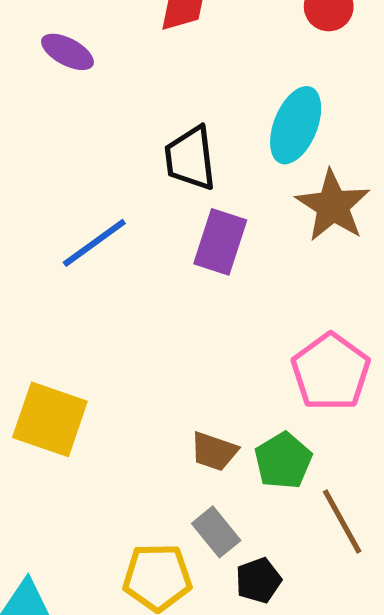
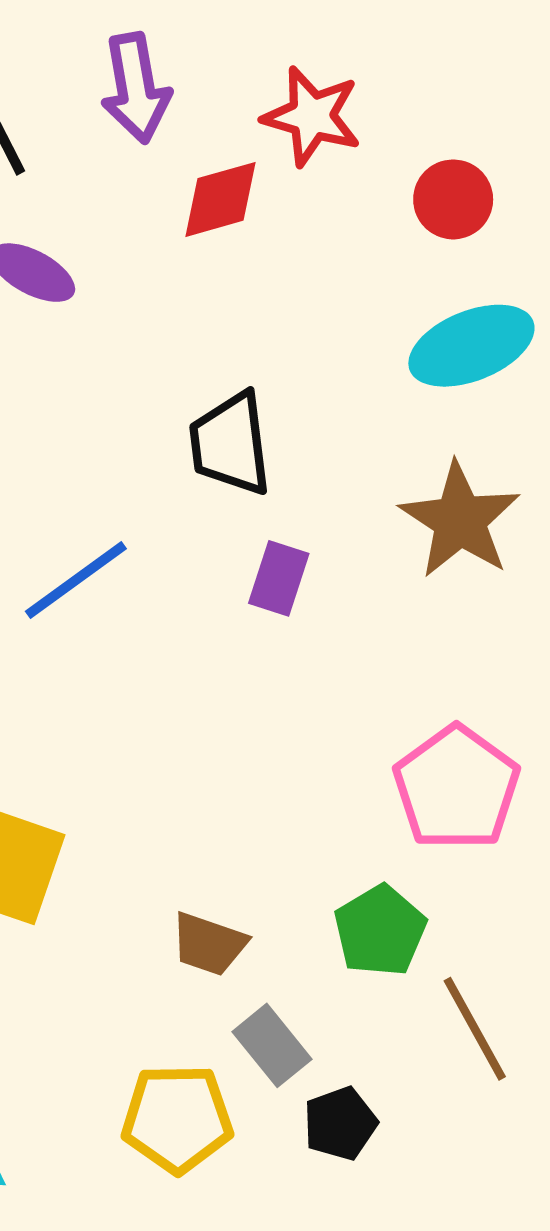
cyan ellipse: (296, 125) -> (471, 346), moved, turned 46
purple rectangle: (220, 242) -> (279, 578), size x0.7
brown trapezoid: (214, 451) -> (209, 944), moved

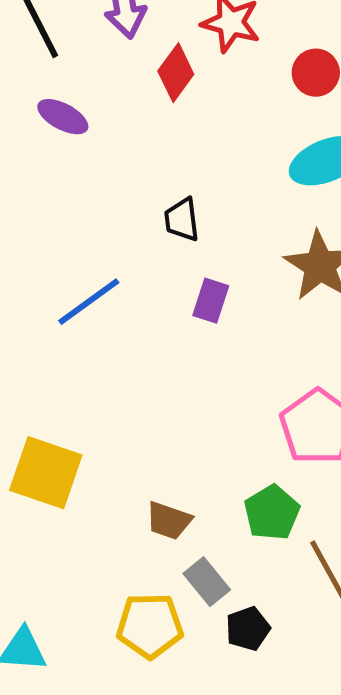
red diamond: (220, 199) -> (176, 73), turned -38
black trapezoid: (230, 444) -> (182, 220), size x0.7

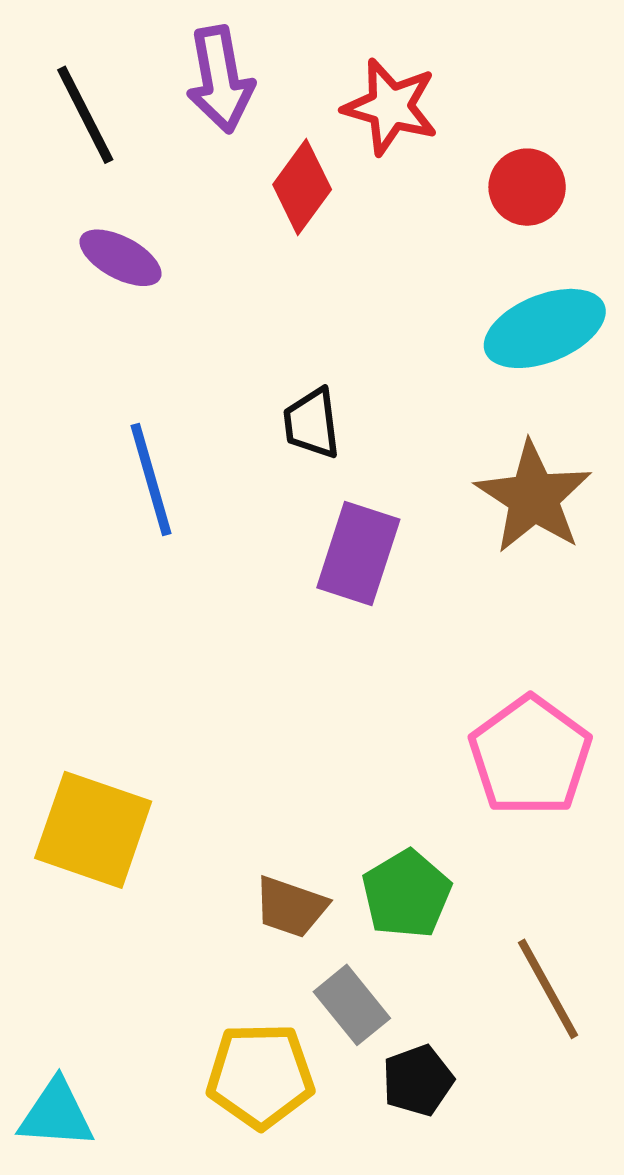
purple rectangle: (211, 301) -> (358, 553), size x1.4
blue line: (89, 302) -> (151, 480), moved, turned -70
green pentagon: (272, 513) -> (407, 894), moved

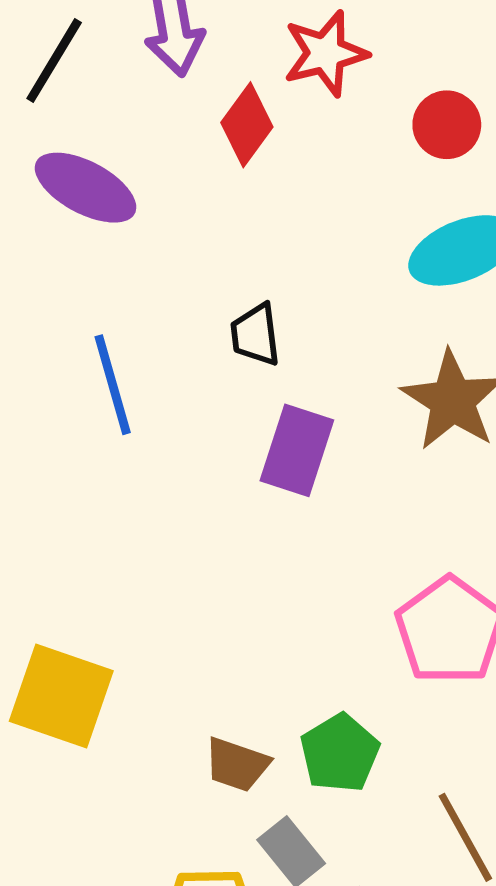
red star: (390, 107) -> (325, 53), turned -30
black line: (85, 115) -> (54, 61), turned 58
purple ellipse: (121, 258) -> (86, 188), size x1.4

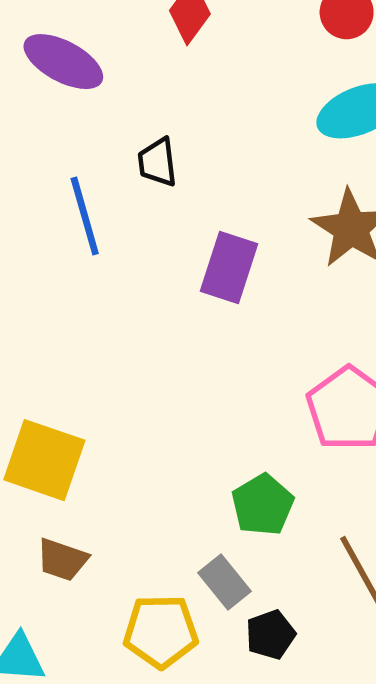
black trapezoid: (255, 335) -> (157, 162), moved
brown trapezoid: (237, 765) -> (62, 560), moved

